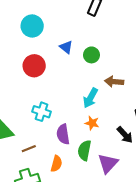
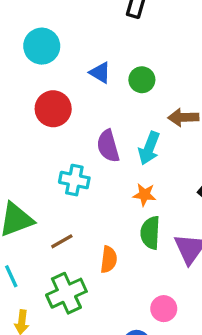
orange star: (92, 123) -> (144, 195), moved
purple semicircle: (63, 134) -> (108, 146), moved

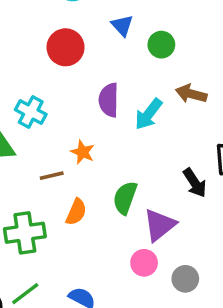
cyan cross: (74, 180) -> (31, 112), moved
orange star: (144, 195) -> (83, 152), moved
brown line: (62, 241) -> (52, 176), moved
pink circle: (164, 309) -> (144, 263), moved

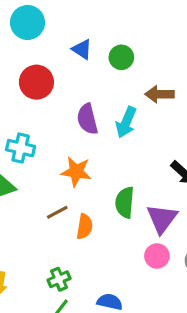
orange star: (83, 152) -> (76, 172), size x1.4
brown line: (52, 176) -> (57, 212), moved
green cross: (25, 233) -> (59, 279), moved, size x0.6

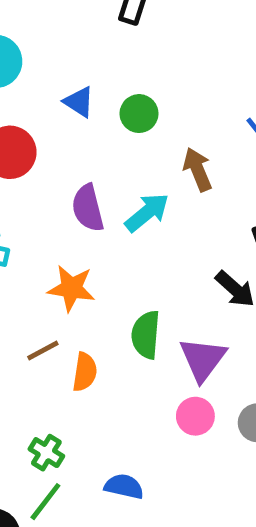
brown arrow: (159, 94) -> (198, 169), turned 68
cyan arrow: (126, 122) -> (147, 213), turned -152
green cross: (59, 279) -> (46, 453), turned -35

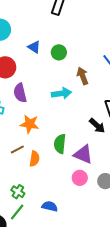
purple semicircle: (88, 208) -> (20, 93), moved
cyan arrow: (147, 213) -> (61, 93), turned 30
purple triangle: (203, 359) -> (83, 154), turned -45

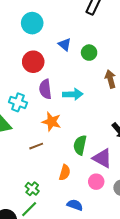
cyan arrow: (61, 93) -> (73, 94), moved
orange semicircle: (34, 159) -> (65, 172), moved
blue semicircle: (50, 206) -> (75, 205), moved

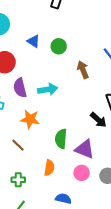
brown line: (36, 146) -> (18, 145), turned 72
green cross: (32, 189) -> (18, 180), moved, turned -32

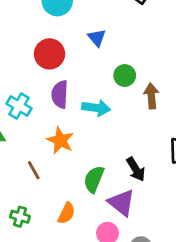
green circle: (59, 46) -> (125, 76), moved
black arrow: (98, 120) -> (136, 169), moved

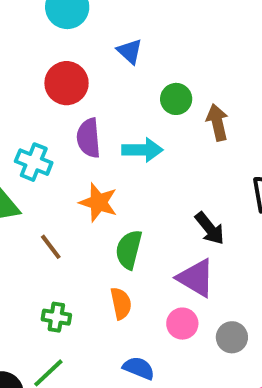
brown line: (34, 170) -> (51, 247), moved
green semicircle: (94, 179) -> (129, 250), moved
orange semicircle: (66, 213) -> (121, 303), turned -30

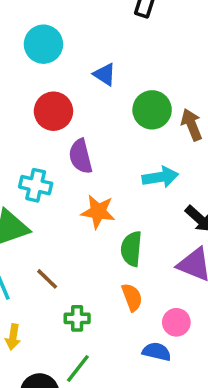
green circle: (176, 99) -> (152, 110), size x1.4
cyan arrow: (142, 150) -> (160, 177), moved
brown line: (51, 247) -> (47, 279), moved
pink circle: (182, 324) -> (176, 322), moved

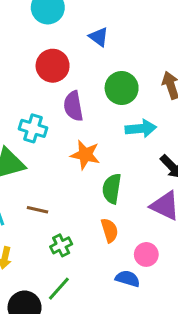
green circle: (152, 110) -> (122, 88), moved
brown line: (47, 279) -> (38, 210), turned -35
green cross: (77, 318) -> (61, 245), turned -30

